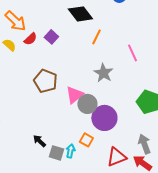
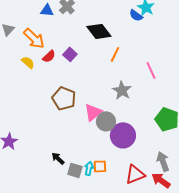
orange square: (86, 140) -> (100, 166), moved, turned -32

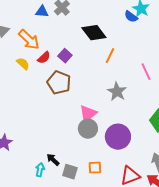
brown pentagon: (64, 98) -> (59, 83), moved
gray circle: (106, 121) -> (88, 129), moved
cyan arrow: (89, 168) -> (40, 170), moved

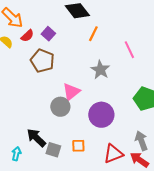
gray circle: (88, 129) -> (60, 107), moved
black arrow: (53, 160) -> (36, 138), size x1.5
cyan arrow: (40, 170) -> (16, 154), moved

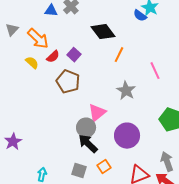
black arrow: (36, 138) -> (88, 144), moved
orange square: (78, 146) -> (104, 167), turned -32

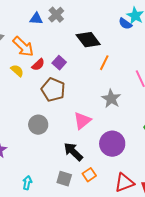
gray circle: (86, 128) -> (38, 125), moved

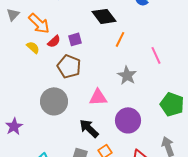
purple square: (59, 63) -> (75, 39), turned 32
pink triangle: (82, 121) -> (98, 97), turned 36
gray circle: (38, 125) -> (54, 101), size x1.4

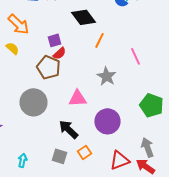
red semicircle: (54, 41) -> (60, 53), moved

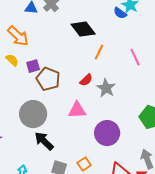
purple square: (54, 40) -> (33, 66), moved
red semicircle: (60, 53) -> (86, 80), moved
pink line: (136, 56) -> (135, 57), moved
black arrow: (68, 129) -> (44, 141), moved

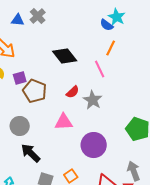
black diamond: (83, 29) -> (65, 56), moved
orange line: (99, 52) -> (111, 48), moved
pink line: (135, 57) -> (100, 69), moved
gray circle: (33, 114) -> (20, 126), size x0.7

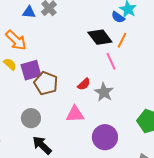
black diamond: (65, 56) -> (100, 37), moved
purple square: (20, 78) -> (31, 70), size x1.5

